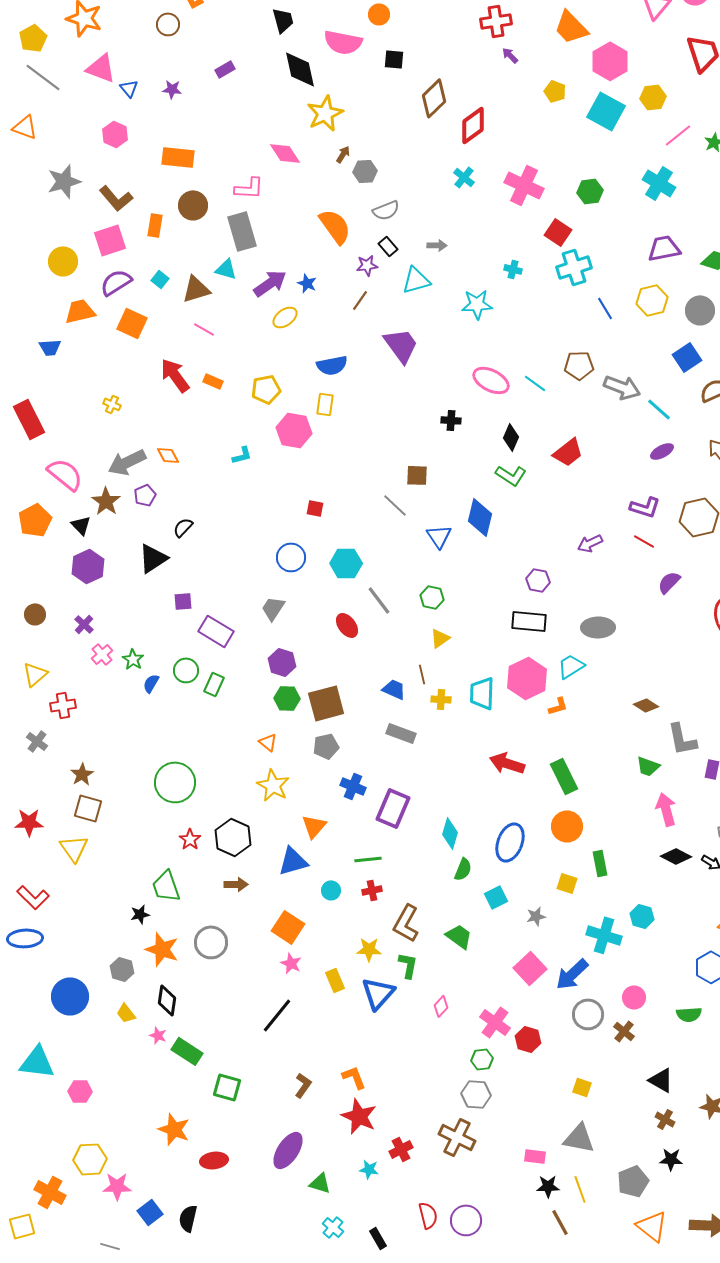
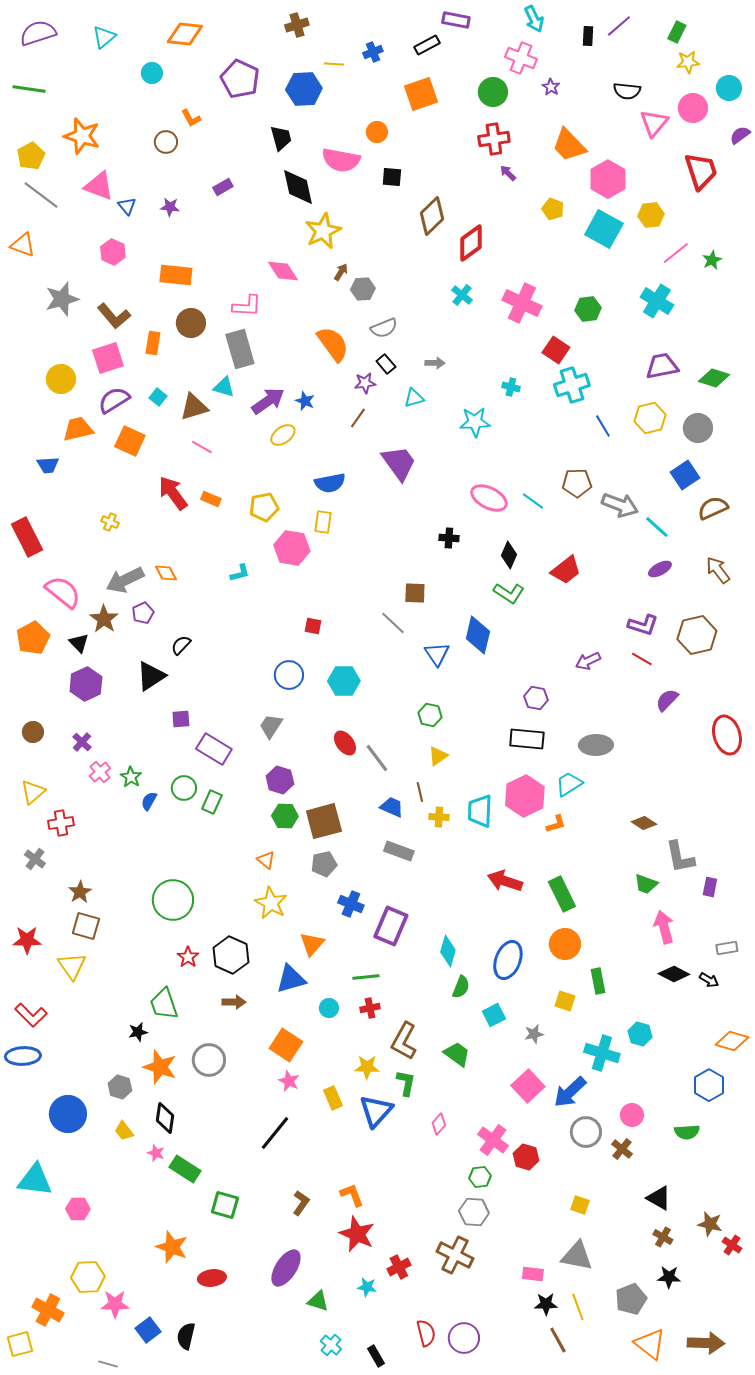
cyan triangle: (416, 280) -> (414, 398), size x0.7
gray line: (379, 600) -> (377, 758), moved

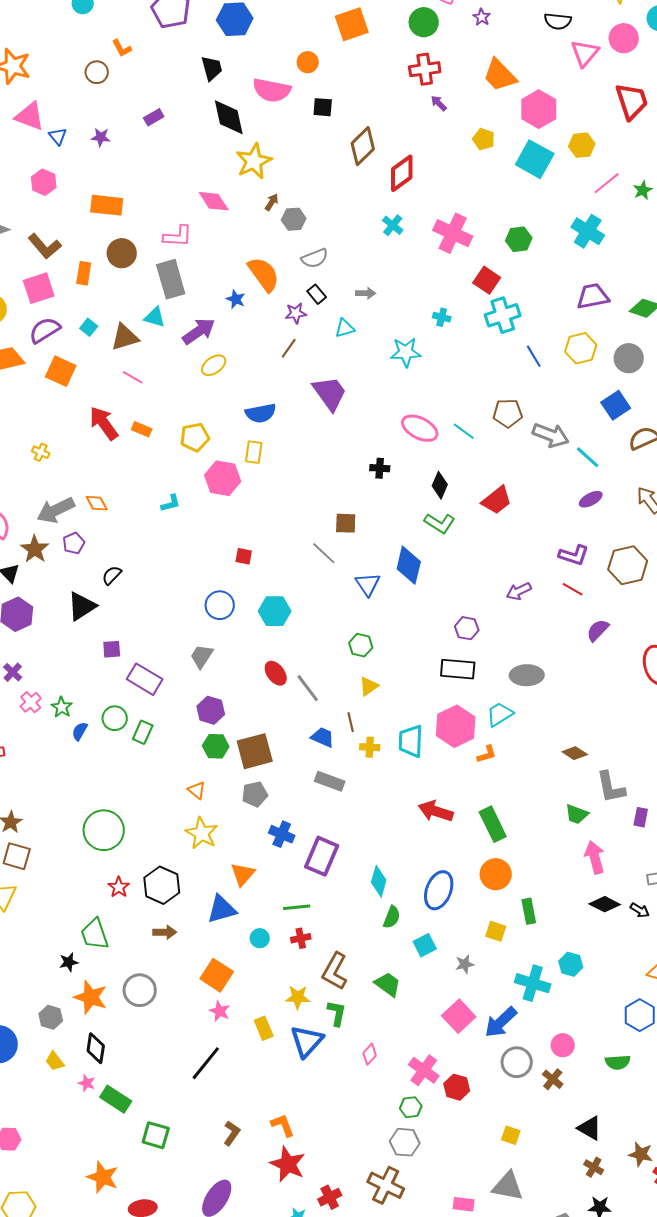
blue star: (305, 401) -> (236, 299), moved

